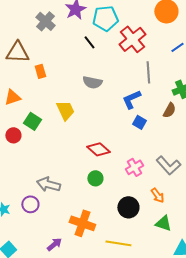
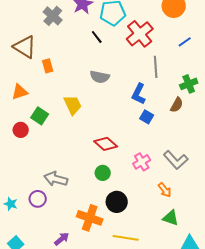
brown triangle: (17, 52) -> (25, 47), turned 30
blue L-shape: (131, 99) -> (139, 94), turned -40
black circle: (128, 207) -> (117, 202), moved

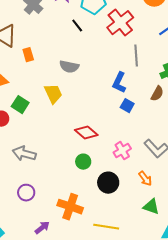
gray semicircle: (100, 77) -> (69, 67), moved
gray arrow: (56, 179) -> (24, 154), moved
purple circle: (38, 199) -> (26, 193), moved
black circle: (117, 202) -> (108, 183), moved

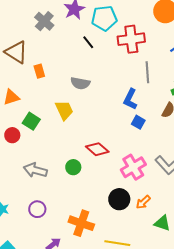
red cross: (120, 23) -> (131, 39), turned 32
pink cross: (122, 151) -> (133, 167), size x1.4
green circle: (83, 162) -> (73, 167), moved
orange arrow: (145, 179) -> (143, 202), moved, turned 84

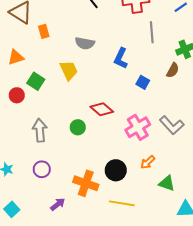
blue L-shape: (130, 99) -> (121, 58), moved
gray arrow: (35, 170) -> (40, 130), turned 70
black circle: (119, 199) -> (116, 170), moved

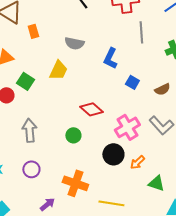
yellow trapezoid: (69, 70) -> (58, 70), turned 50
brown semicircle: (173, 70) -> (162, 89), moved, turned 35
green circle: (78, 127) -> (73, 135), moved
black circle: (116, 170) -> (113, 154), moved

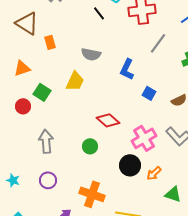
gray line: (141, 32) -> (158, 43), turned 40

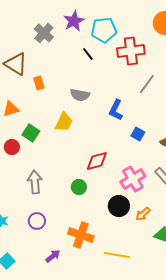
red diamond: (108, 120) -> (97, 161), turned -55

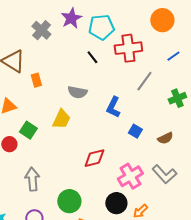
black line: (88, 54) -> (92, 57), moved
green circle: (79, 187) -> (69, 201), moved, size x1.5

